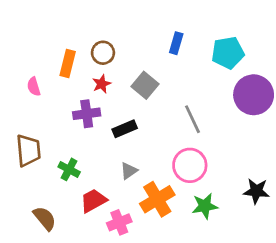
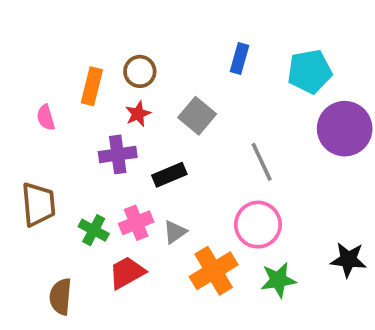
brown semicircle: (45, 218) -> (61, 297), turned -135
pink cross: (119, 222) -> (136, 223), moved

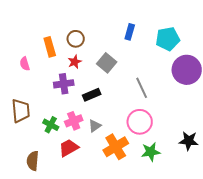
orange rectangle: (92, 86) -> (50, 47), turned -30

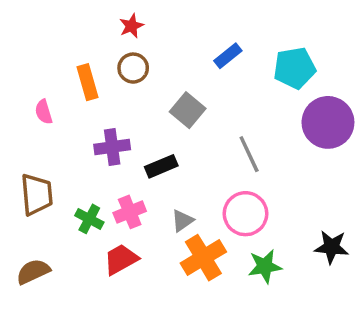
blue rectangle: (130, 32) -> (228, 56), turned 35
red star: (75, 62) -> (131, 26), moved
gray triangle: (95, 126) -> (182, 221), moved
brown semicircle: (33, 161) -> (33, 272), moved, turned 60

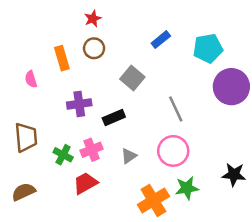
orange cross: (203, 258) -> (153, 200), moved

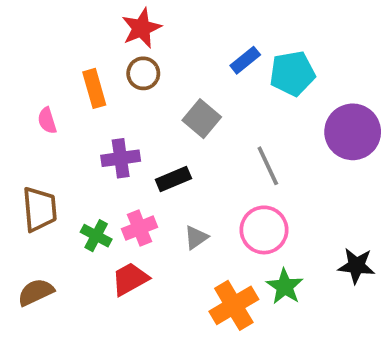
red star: (93, 19) -> (141, 28), size x1.5
cyan pentagon: (208, 48) -> (292, 73), moved
green star: (187, 188) -> (285, 287), turned -30

